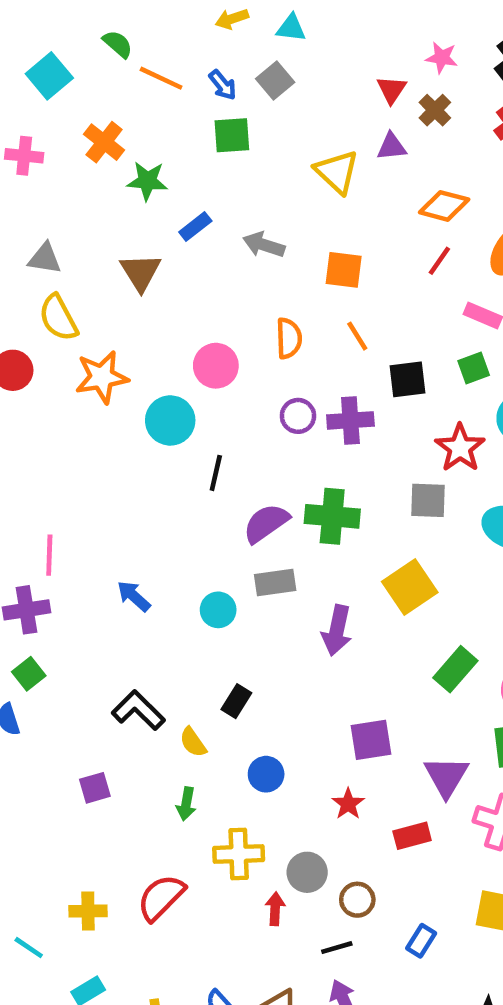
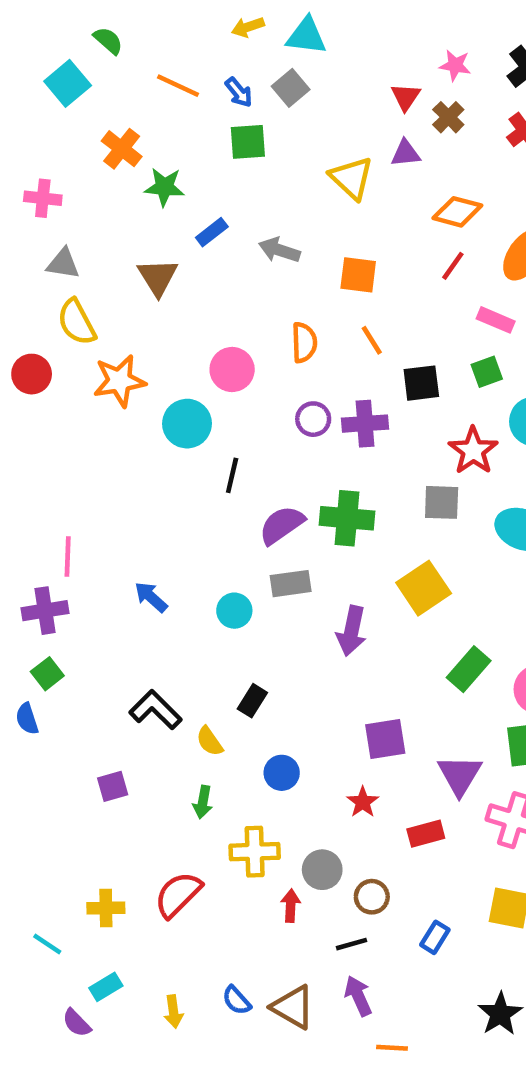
cyan triangle: (291, 28) -> (306, 36), size x1.4
green semicircle: (118, 44) -> (108, 41), moved
pink cross: (24, 156) -> (43, 198), moved

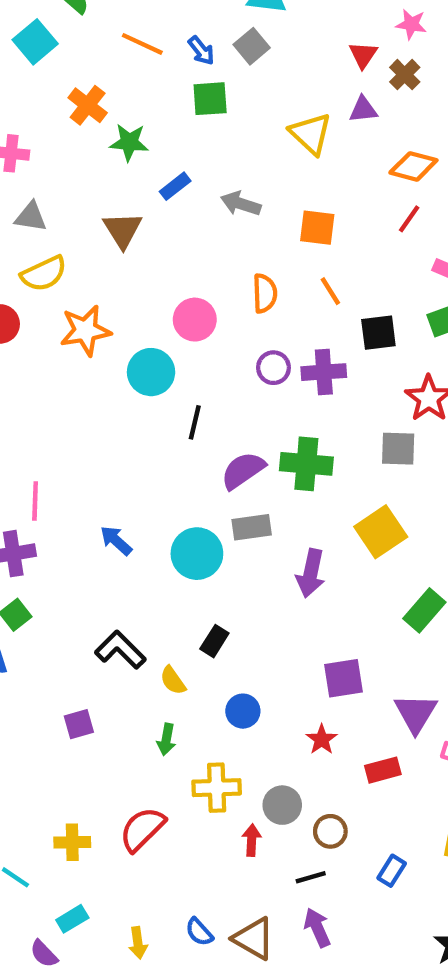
yellow semicircle: (77, 322) -> (44, 274), turned -87
cyan circle: (234, 611) -> (197, 554), size x1.5

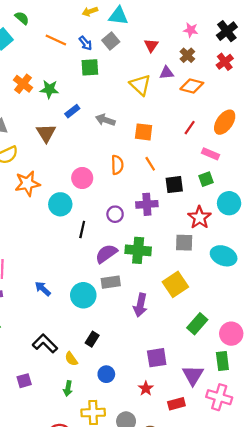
red triangle: (363, 55) -> (151, 45), moved
orange cross: (88, 105) -> (23, 84), moved
orange diamond: (413, 166) -> (192, 86), moved
purple circle: (273, 368) -> (115, 214), moved

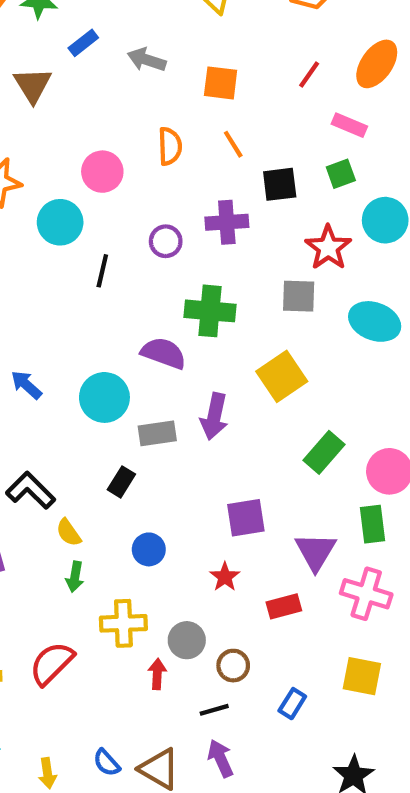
purple semicircle: (106, 254) -> (164, 353), moved, turned 55
gray rectangle: (111, 282) -> (157, 433), moved
yellow semicircle: (71, 359) -> (69, 533), moved

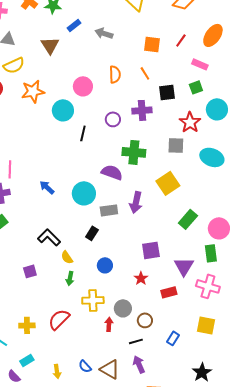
orange square: (221, 83) -> (152, 44), moved

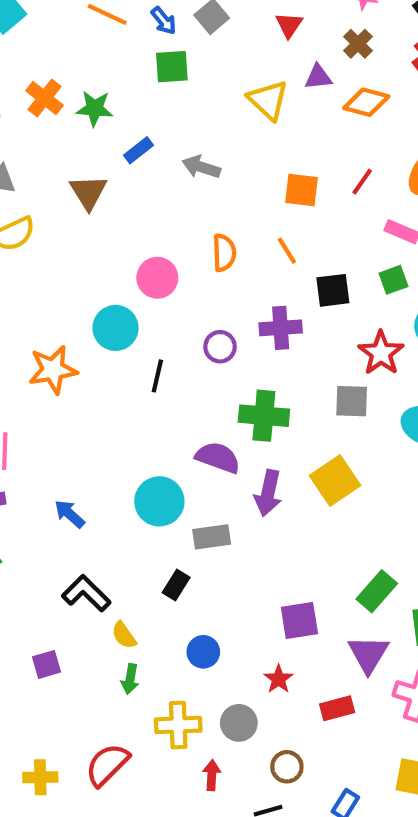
orange star: (33, 91) -> (53, 370), moved
blue arrow: (47, 187) -> (70, 514), moved
purple arrow: (136, 202) -> (268, 493), moved
green rectangle: (188, 219) -> (377, 591), moved
gray circle: (123, 308) -> (239, 723), moved

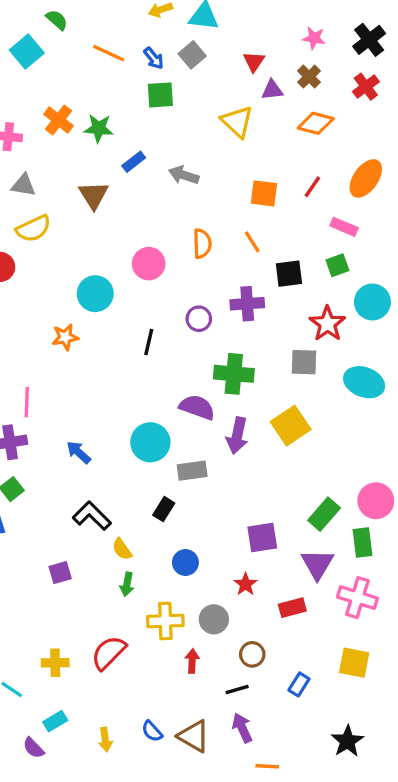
purple triangle: (318, 77) -> (272, 90), moved
cyan circle: (116, 328) -> (95, 294), moved
orange star: (53, 370) -> (65, 337), size x0.7

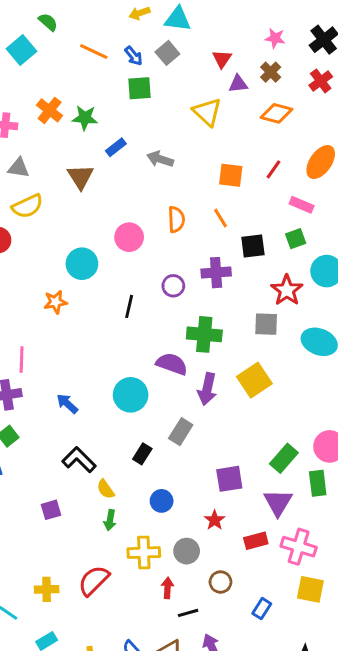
gray rectangle: (192, 471) -> (181, 432), moved, turned -50
pink cross: (357, 598) -> (299, 547), moved
black line: (237, 689) -> (188, 613), moved

